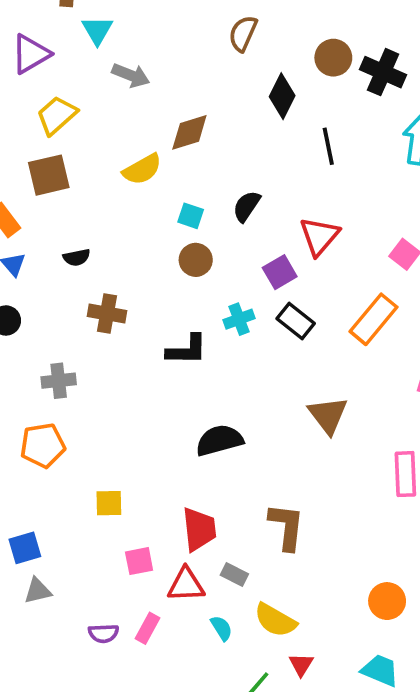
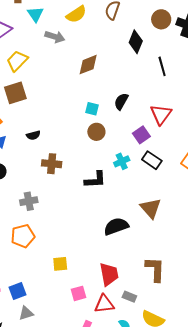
yellow semicircle: (142, 169) -> (76, 14), moved
brown triangle: (328, 415) -> (151, 208), moved

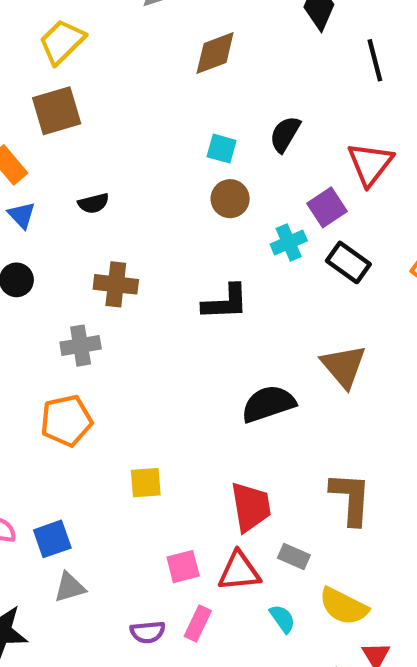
cyan cross: (122, 161) -> (289, 242), moved
brown cross: (52, 164) -> (116, 284), moved
pink square: (78, 293) -> (183, 567), moved

